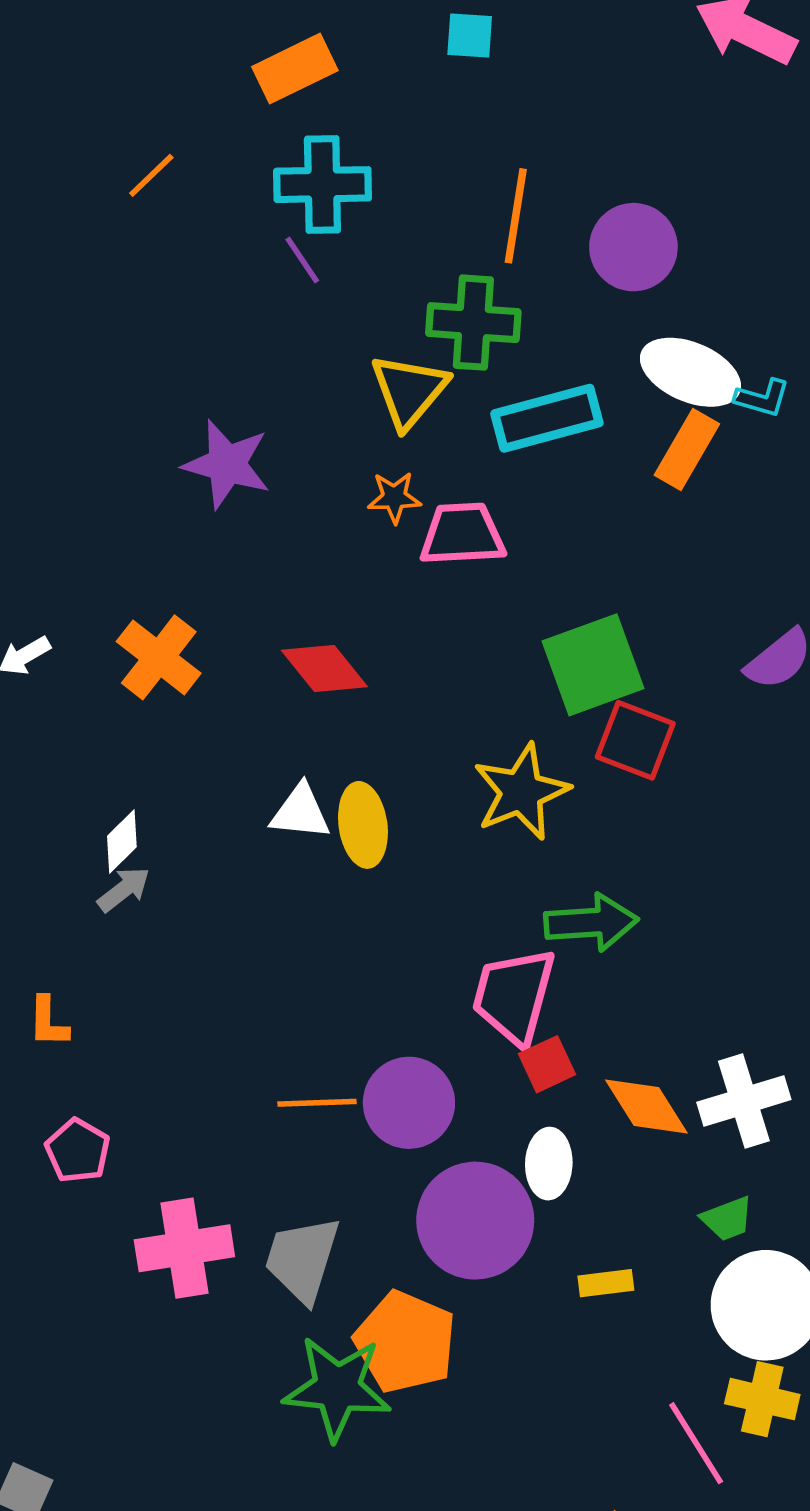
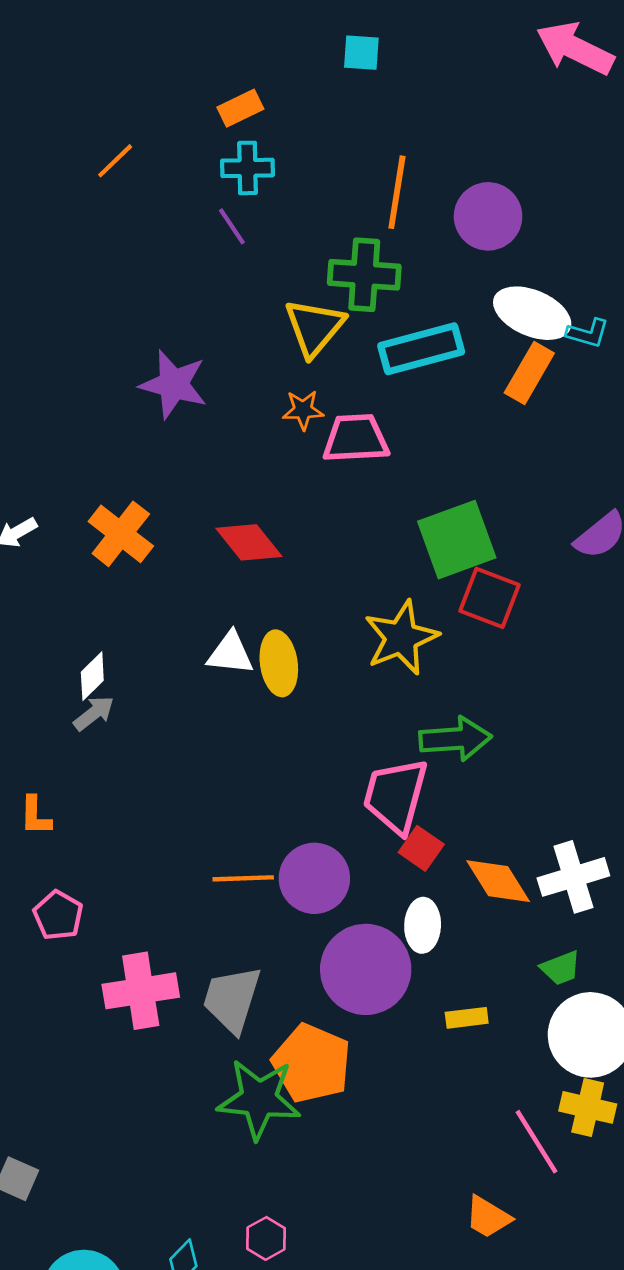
orange rectangle: (295, 69) -> (240, 108), moved, size x0.7
cyan cross: (322, 185) -> (248, 168), size x0.7
red square: (547, 1064) -> (421, 848), turned -30

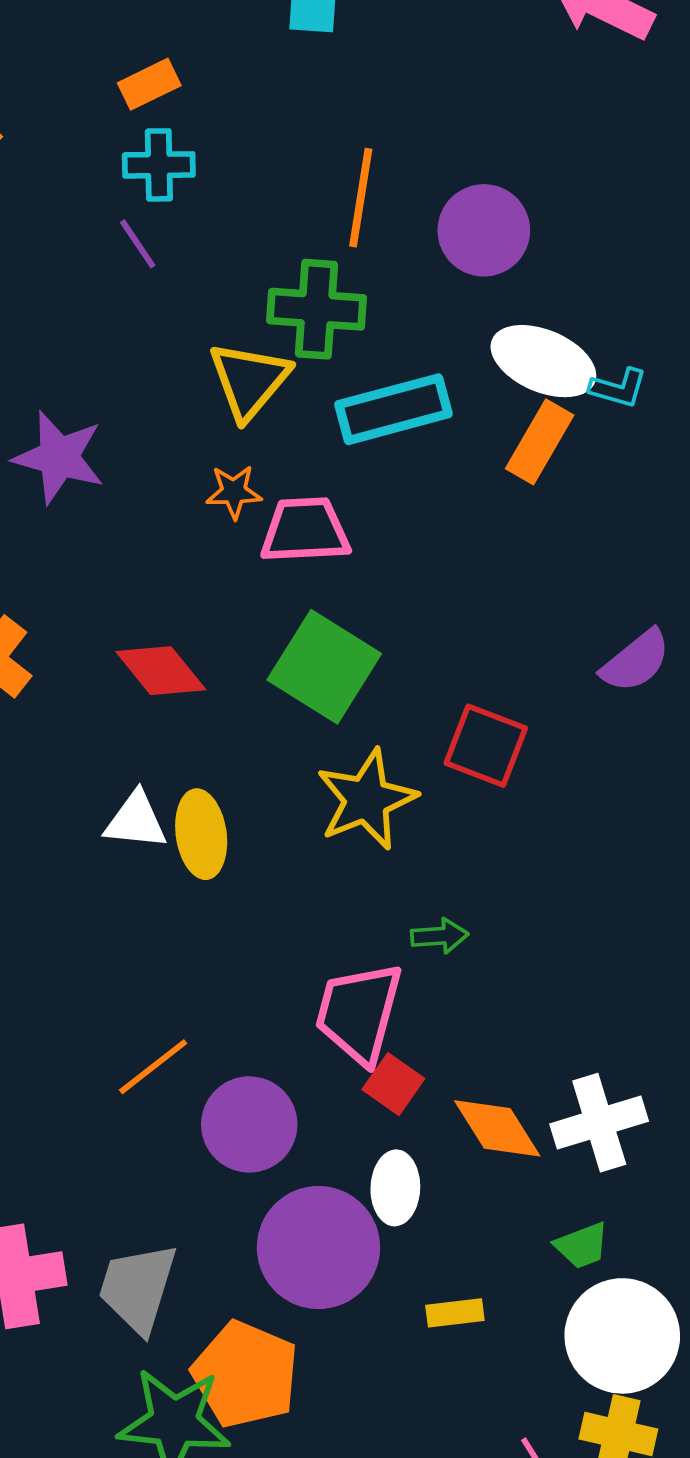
green square: (457, 540) -> (324, 667), moved, turned -38
green arrow: (455, 739) -> (440, 936), size x0.6
orange line: (243, 878) -> (153, 1067), moved, turned -36

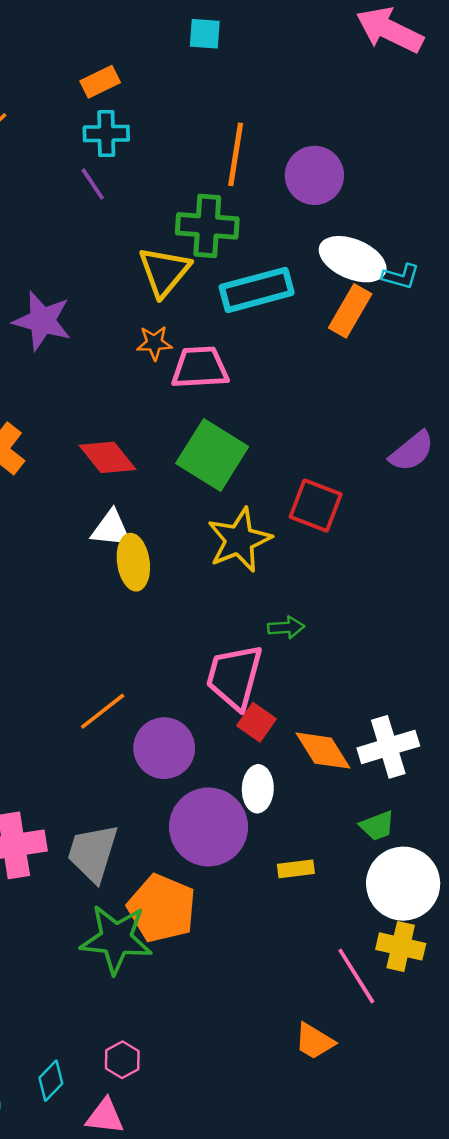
white triangle: (136, 821) -> (111, 529), moved

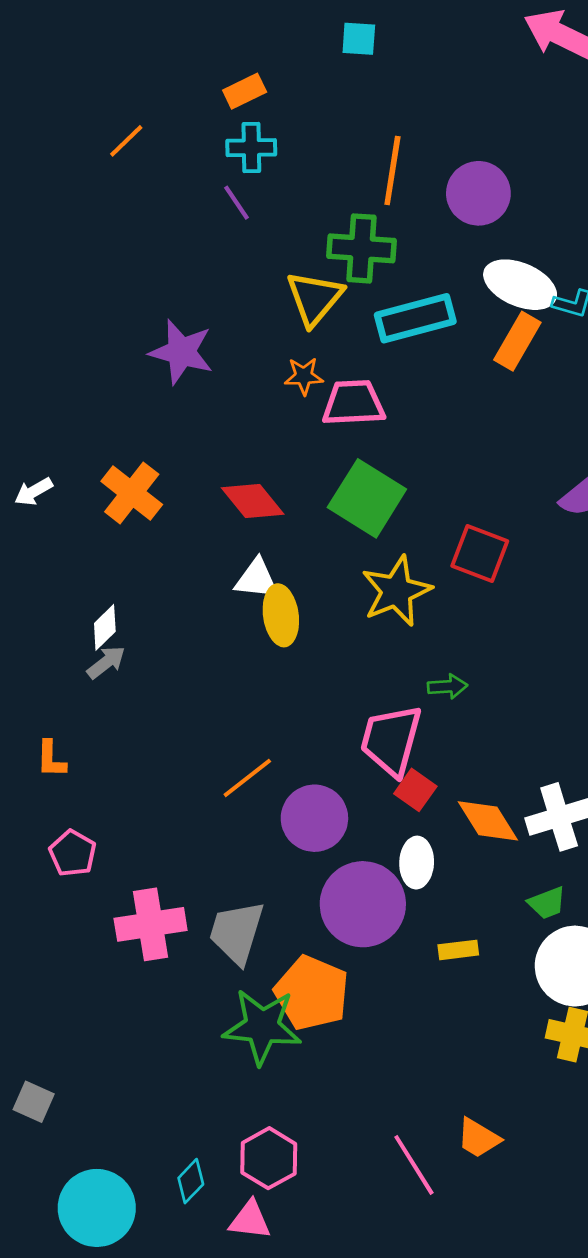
pink line: (356, 976) -> (414, 1165), moved
pink hexagon: (122, 1060) -> (269, 1158), size x1.5

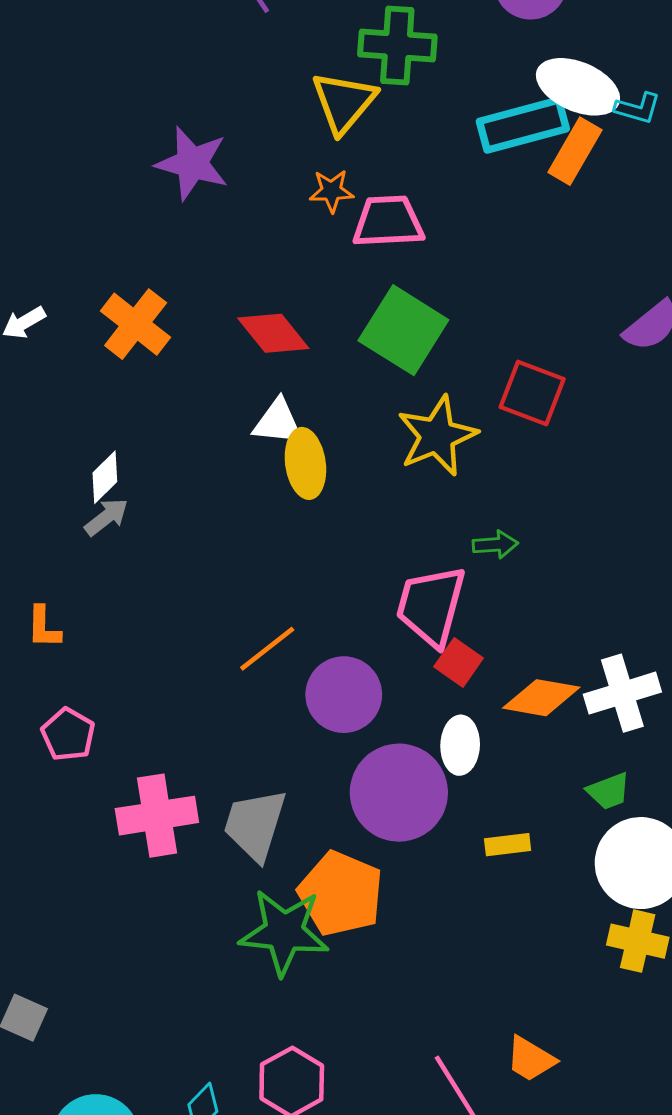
cyan rectangle: (415, 318) -> (523, 125), moved
orange diamond: (488, 821) -> (541, 698), turned -48

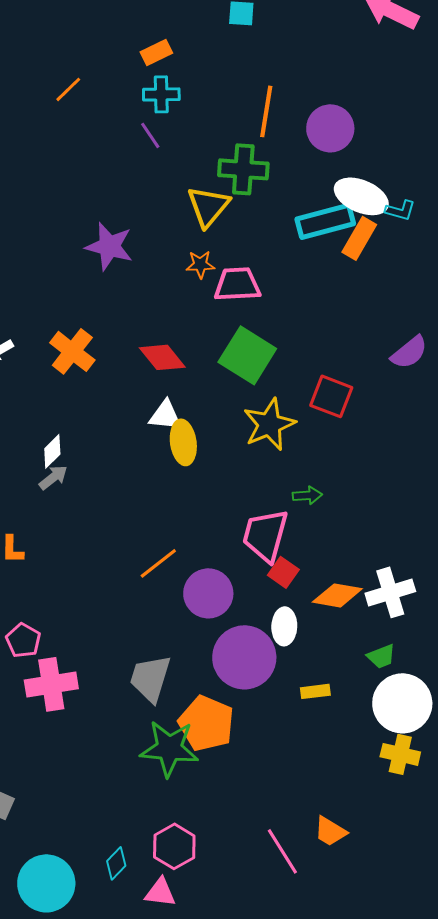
pink pentagon: (68, 734) -> (23, 640), moved
pink cross: (157, 816) -> (51, 684), moved

